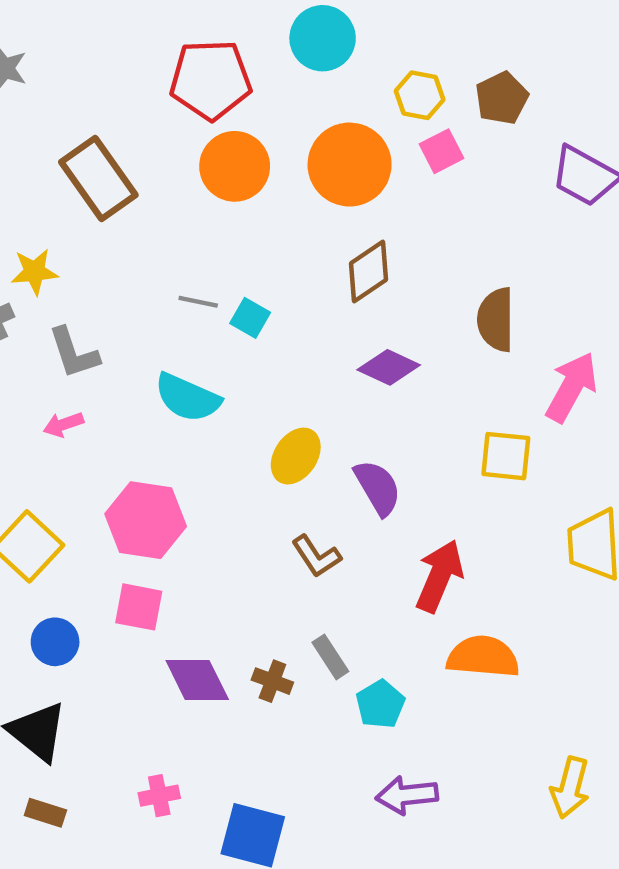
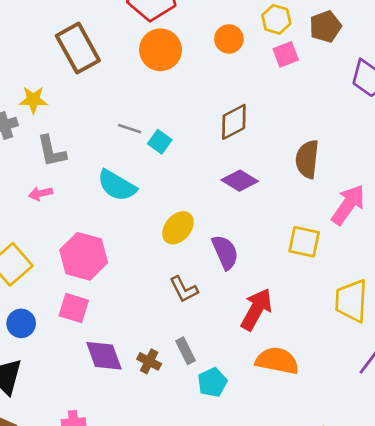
orange circle: (350, 165) -> (229, 39), moved, size x0.6

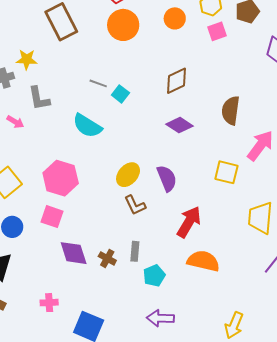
pink arrow: (41, 193) -> (15, 122), moved, turned -138
yellow ellipse: (178, 228) -> (128, 175), moved
gray rectangle: (185, 351) -> (135, 251), turned 30

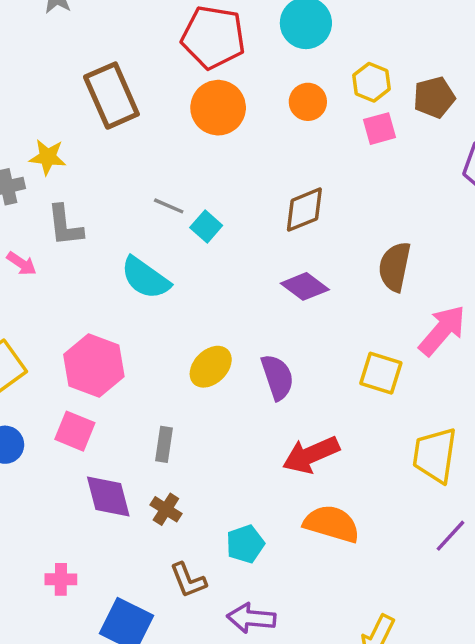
brown L-shape: (135, 205) -> (188, 580), moved
red arrow: (189, 222) -> (311, 455), turned -148
gray rectangle: (135, 251) -> (164, 444), moved

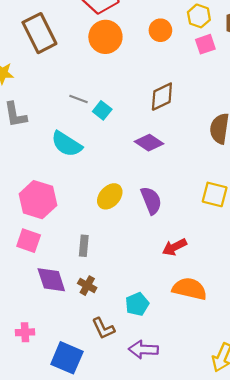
purple diamond: (305, 286) -> (149, 143), moved
red arrow: (311, 455) -> (174, 247), size x0.7

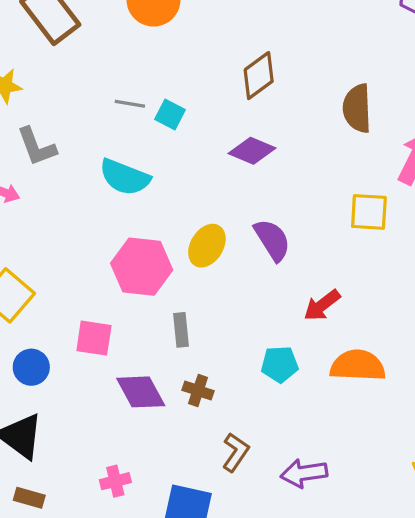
pink hexagon: (38, 200) -> (142, 267), moved
cyan pentagon: (137, 304) -> (280, 364), moved, turned 30
brown L-shape: (103, 328) -> (236, 452), turned -110

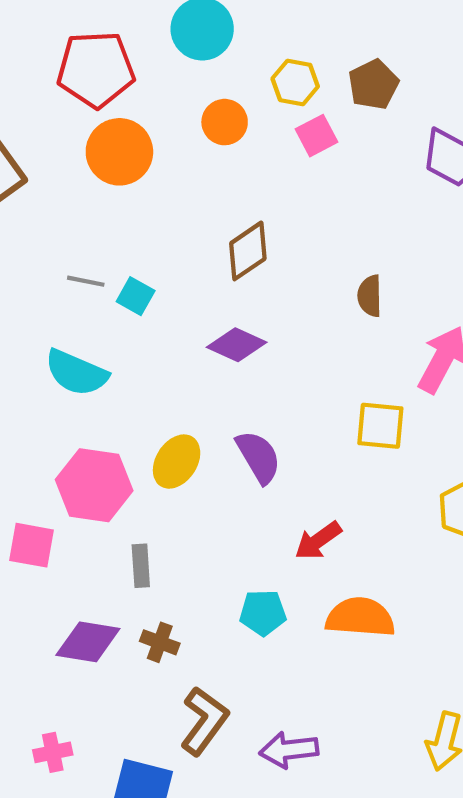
brown semicircle: (357, 108) -> (370, 296), size x0.7
pink square: (94, 338) -> (31, 545), moved
purple diamond: (141, 392) -> (88, 642), turned -54
brown L-shape: (236, 452) -> (204, 721), size x1.4

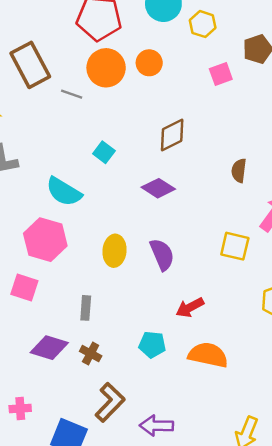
yellow hexagon: (295, 82) -> (203, 24), moved
orange circle: (225, 122) -> (149, 63), moved
gray line: (86, 281) -> (72, 94), moved
yellow ellipse: (177, 462) -> (115, 251), turned -36
pink hexagon: (94, 485) -> (45, 240), moved

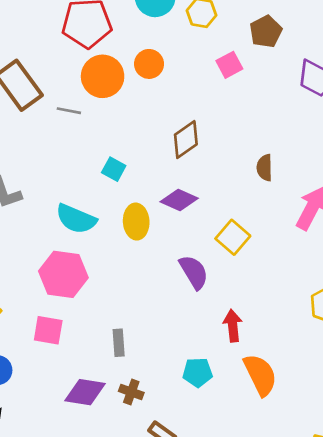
yellow square: (235, 246) -> (233, 237), moved, turned 36
yellow ellipse: (115, 251) -> (136, 222), moved
red arrow: (190, 307) -> (233, 326), turned 120
orange semicircle: (208, 355) -> (260, 375), turned 60

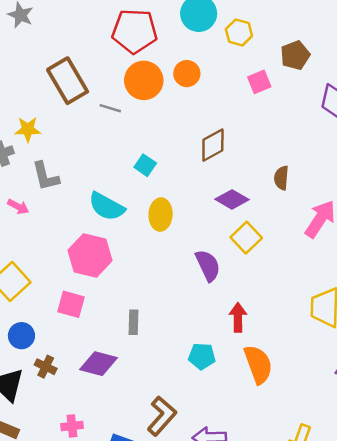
purple diamond: (179, 200) -> (232, 199), moved
brown cross: (131, 392) -> (46, 367), moved

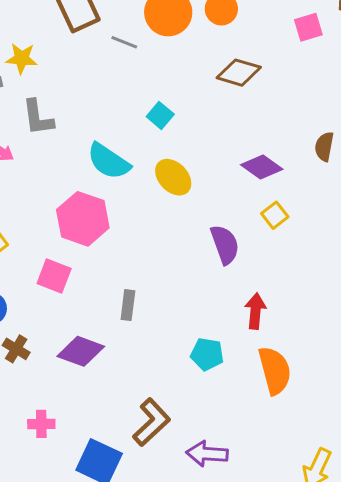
brown diamond: (213, 145) -> (239, 73), moved, turned 40
yellow ellipse: (161, 215) -> (173, 177), turned -52
yellow square: (246, 238) -> (275, 215), size x0.7

